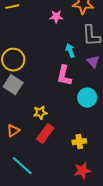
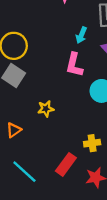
cyan arrow: (70, 51) -> (81, 35), turned -136
red rectangle: (45, 134) -> (66, 164), moved

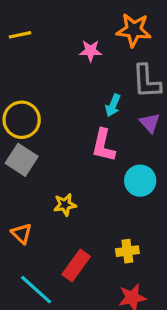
orange triangle: (14, 130) -> (22, 234), turned -42
red rectangle: (66, 164) -> (76, 266), moved

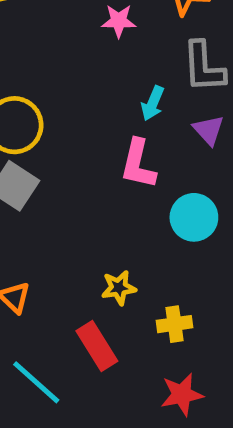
yellow star: (65, 205) -> (119, 288), moved
red rectangle: (76, 266) -> (97, 346), turned -68

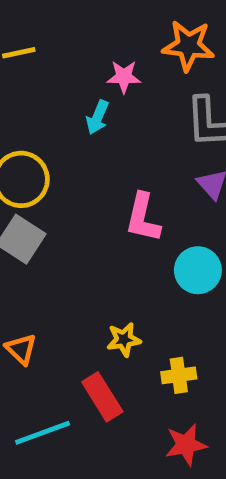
cyan arrow: (153, 103) -> (98, 117), moved
cyan line: (36, 382) -> (43, 433), turned -62

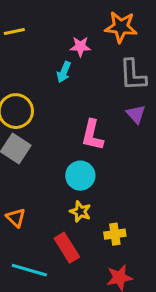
cyan circle: (198, 270) -> (80, 176), moved
yellow star: (124, 340) -> (80, 212), turned 30
cyan line: (43, 433) -> (29, 270), turned 36

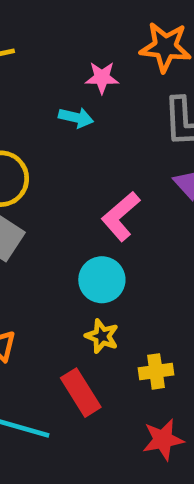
cyan arrow: (64, 72) -> (76, 118), turned -100
pink L-shape: (92, 135) -> (121, 216), turned 36

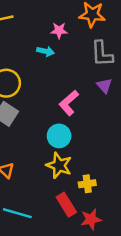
yellow star: (102, 336) -> (59, 165), size x1.5
red rectangle: (81, 393) -> (66, 205), moved

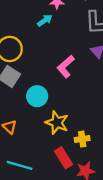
cyan arrow: (46, 51) -> (45, 20), turned -48
cyan circle: (59, 136) -> (37, 96), moved

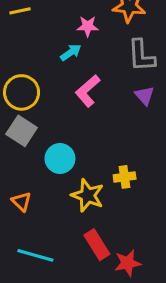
pink L-shape: (66, 67) -> (88, 91), moved
yellow cross: (82, 139) -> (125, 177), moved

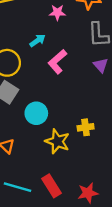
cyan arrow: (71, 52) -> (37, 41), moved
red rectangle: (97, 245) -> (52, 186), moved

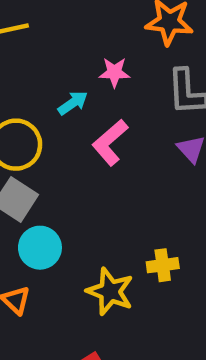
pink star: (57, 12) -> (114, 72), moved
cyan circle: (36, 113) -> (40, 248), moved

